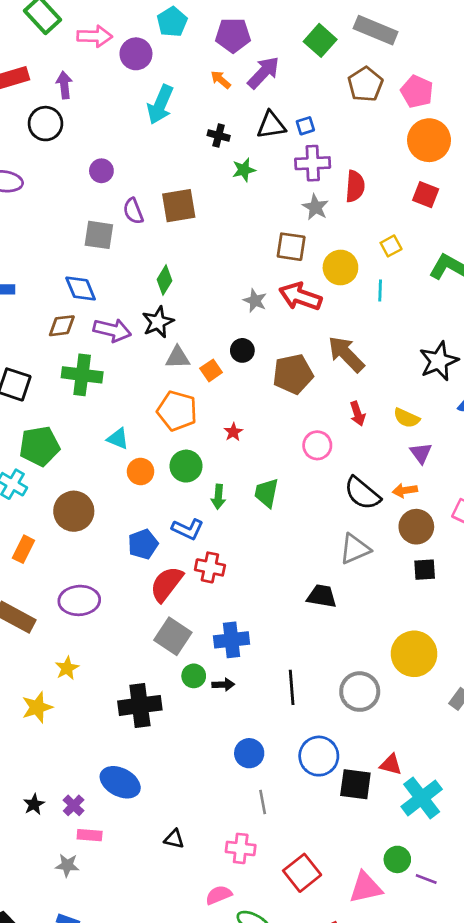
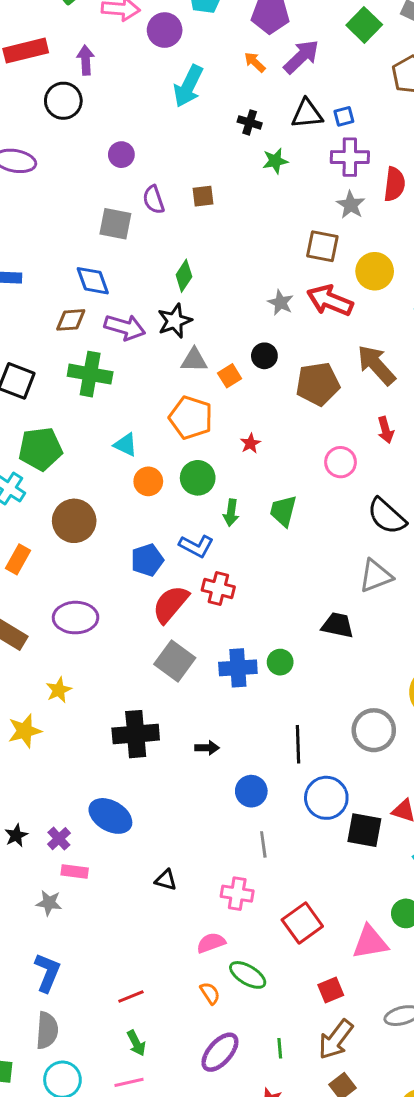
brown square: (179, 206) -> (203, 196), size x0.6
green circle: (194, 676) -> (280, 662), moved
black arrow: (223, 685) -> (207, 748), moved
black line: (292, 687) -> (298, 744), moved

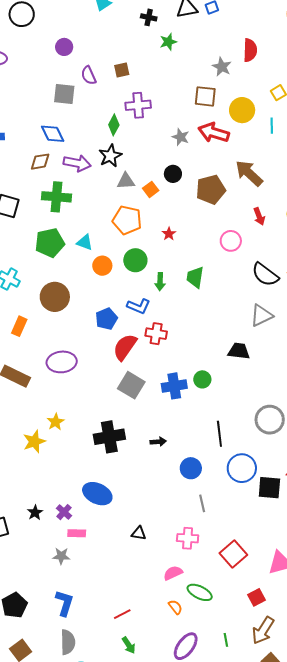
purple cross: (350, 157) -> (138, 105), moved
green pentagon: (40, 449) -> (50, 243), moved
yellow star: (59, 690) -> (56, 422), moved

